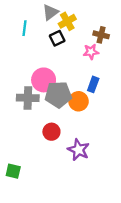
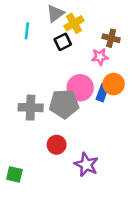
pink circle: (44, 80) -> (80, 88), moved
orange circle: (79, 101) -> (114, 84), moved
green square: (13, 171) -> (14, 174), moved

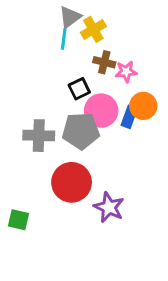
cyan line: (27, 31) -> (64, 39), moved
brown cross: (111, 38) -> (104, 62), moved
black square: (63, 42) -> (79, 89), moved
red circle: (57, 145) -> (72, 182), size x1.6

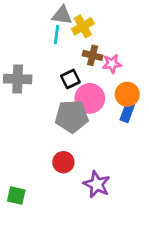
gray triangle: (70, 17) -> (62, 15), turned 45
blue rectangle: (129, 117) -> (127, 112), moved
gray cross: (39, 136) -> (18, 79), moved
red circle: (72, 182) -> (63, 162), size x0.6

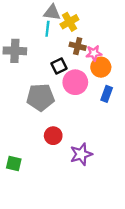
gray cross: (18, 79) -> (15, 51), moved
orange circle: (127, 94) -> (101, 67), moved
gray pentagon: (72, 116) -> (40, 97), moved
purple star: (97, 184) -> (81, 154), turned 30

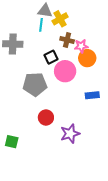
blue rectangle: (107, 94) -> (92, 95), moved, turned 64

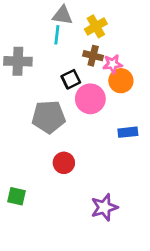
yellow cross: (60, 19) -> (96, 26), moved
purple star: (70, 134) -> (104, 207), moved

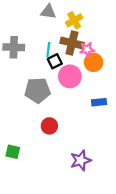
cyan line: (57, 35) -> (48, 49), moved
brown cross: (93, 56) -> (72, 43), size x1.5

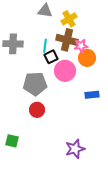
red circle: (49, 126) -> (37, 110), moved

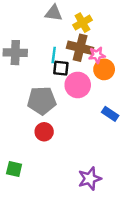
black square: (51, 57) -> (61, 68), turned 32
blue rectangle: (92, 95) -> (110, 114), turned 40

